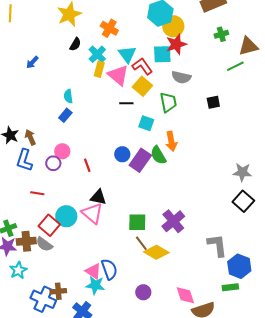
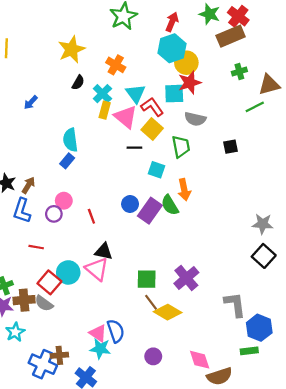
cyan semicircle: (68, 96) -> (70, 140), size x1.5
brown arrow: (30, 137) -> (28, 185), turned 56

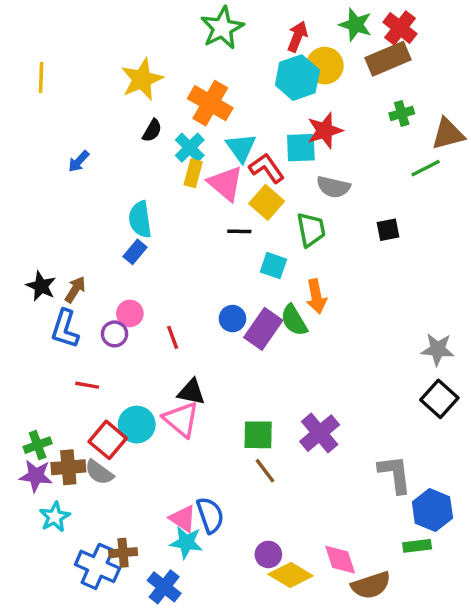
yellow circle: (186, 63) -> (325, 66), moved
orange cross: (116, 65) -> (210, 103), size x1.4
yellow diamond: (168, 312) -> (291, 575), moved

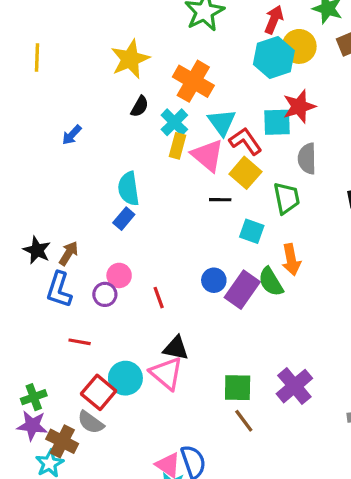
gray semicircle: (333, 187) -> (307, 159), turned 76
brown cross: (68, 467) -> (62, 441), moved, turned 32

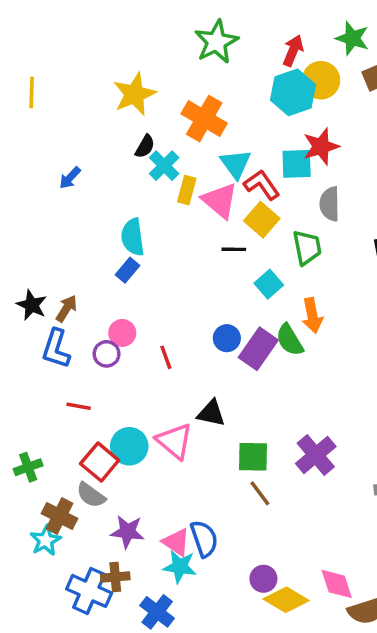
cyan cross: (174, 122) -> (164, 166), moved
cyan square: (252, 231) -> (269, 284), turned 30
black triangle: (176, 348) -> (211, 413), moved
purple star: (32, 426) -> (127, 532), moved

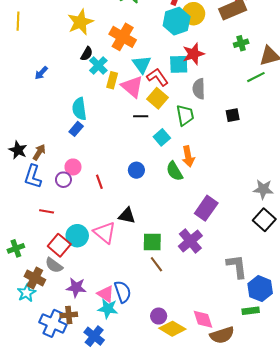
purple rectangle: (258, 349) -> (206, 208), moved

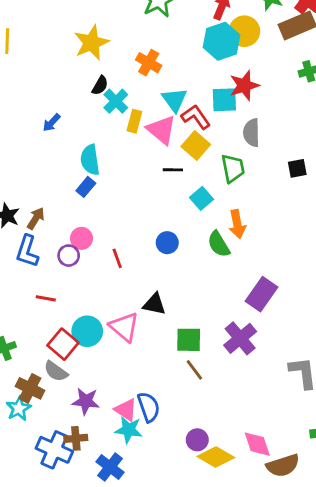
orange cross: (123, 37) -> (149, 63), size x0.7
blue arrow: (41, 73) -> (51, 123), moved

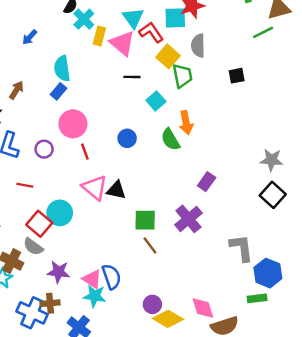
yellow square: (196, 145) -> (168, 56), moved
brown arrow: (36, 218) -> (16, 90), moved
pink circle: (81, 238) -> (73, 124), moved, size x1.5
purple rectangle: (262, 294) -> (207, 182), size x0.7
pink triangle: (124, 327) -> (95, 188), moved

